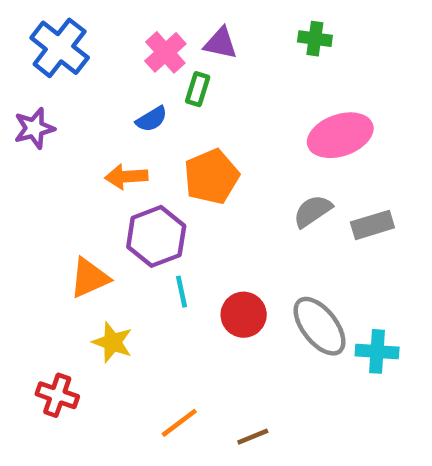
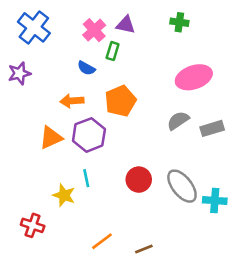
blue semicircle: (152, 119) -> (86, 68), turned 60
orange triangle: (89, 278) -> (51, 138), moved
cyan line: (181, 292) -> (86, 178), moved

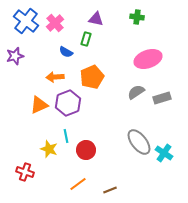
pink cross: (94, 30) -> (55, 23), moved
red circle: (139, 180) -> (86, 150), moved
cyan cross: (215, 201) -> (164, 153), turned 30

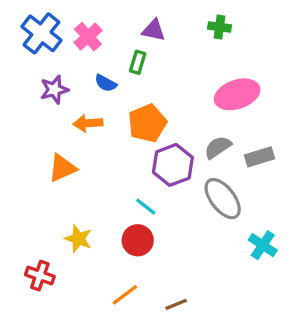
purple star: (15, 56) -> (54, 90), moved
purple hexagon: (68, 103) -> (173, 165), moved
cyan line: (66, 136) -> (146, 207), moved, turned -40
gray ellipse: (139, 142) -> (223, 199), moved

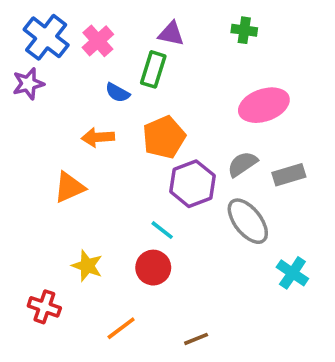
green rectangle: (138, 62) -> (153, 69), size x1.4
purple star: (54, 90) -> (28, 84), moved
orange line: (125, 295) -> (121, 328), moved

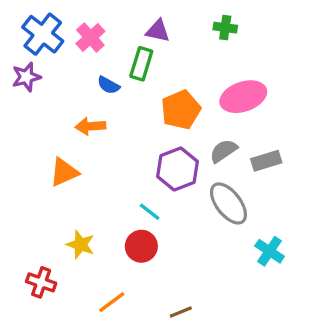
orange pentagon: (164, 137) -> (181, 110), moved

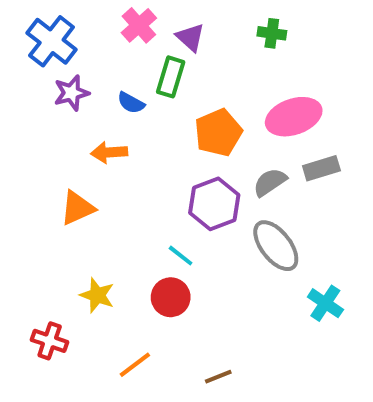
purple triangle: (158, 31) -> (190, 37), turned 30
pink cross: (90, 37) -> (139, 25), moved
purple star: (26, 77) -> (71, 93), moved
gray rectangle: (266, 161) -> (321, 168), moved

